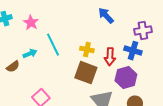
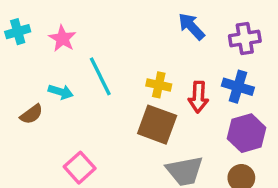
purple cross: (143, 31) -> (245, 38), moved
cyan arrow: (30, 54) -> (61, 92), turned 40
purple hexagon: (126, 78) -> (247, 133), moved

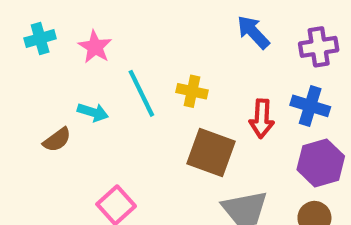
yellow cross: (159, 85) -> (192, 91), moved

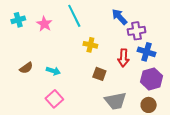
purple cross: (319, 47) -> (136, 31), moved
cyan line: (141, 93) -> (74, 16), moved
cyan arrow: (93, 112) -> (53, 71), moved
brown square: (211, 152) -> (99, 74), size x0.6

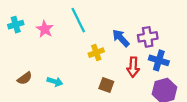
blue arrow: (119, 17) -> (121, 38), moved
yellow cross: (90, 45) -> (96, 53), turned -32

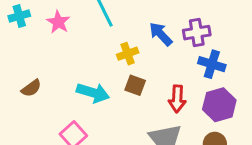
red arrow: (133, 67) -> (177, 99), moved
cyan arrow: (55, 82) -> (93, 93), moved, size x1.5
brown square: (106, 85) -> (135, 85), moved

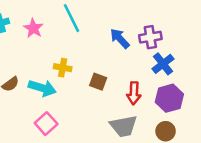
yellow cross: (128, 54) -> (63, 68), moved, turned 30
blue cross: (212, 64) -> (163, 64), turned 35
cyan arrow: (93, 93) -> (42, 88), moved

